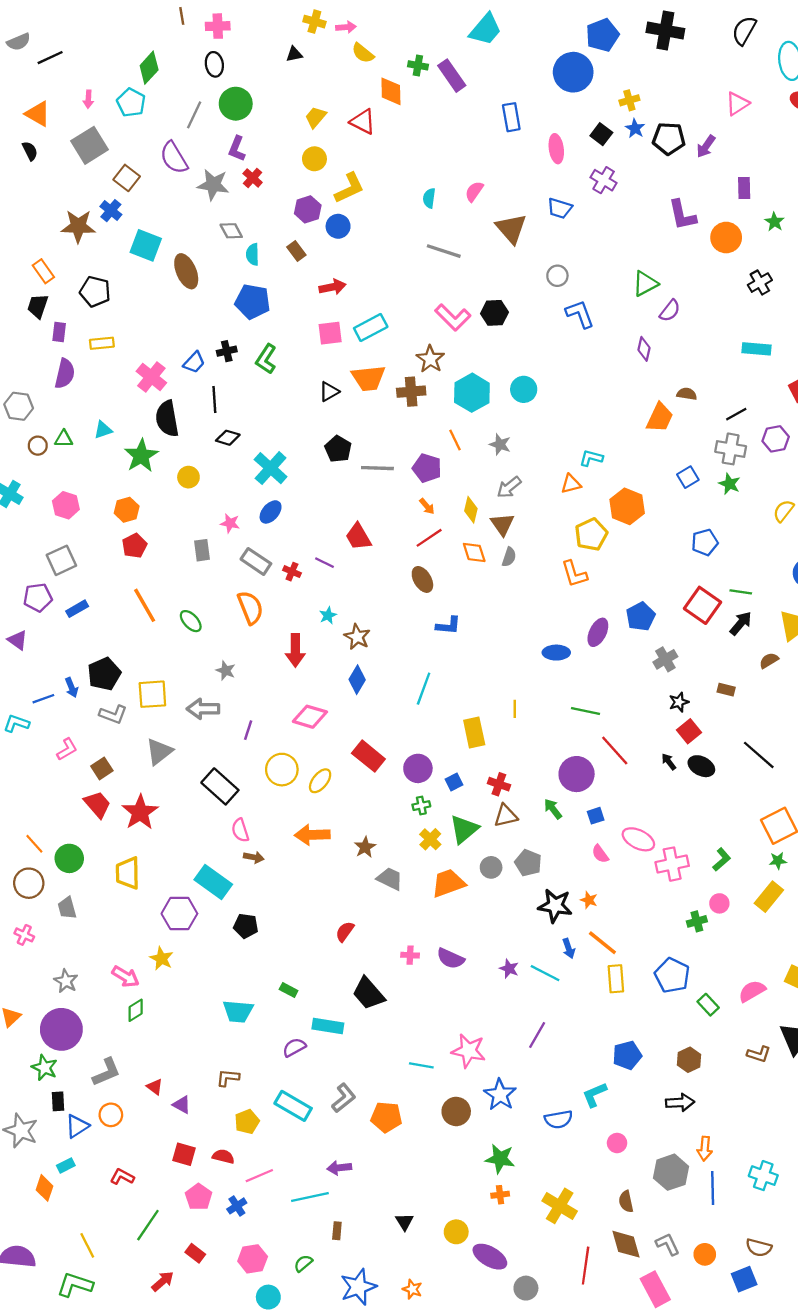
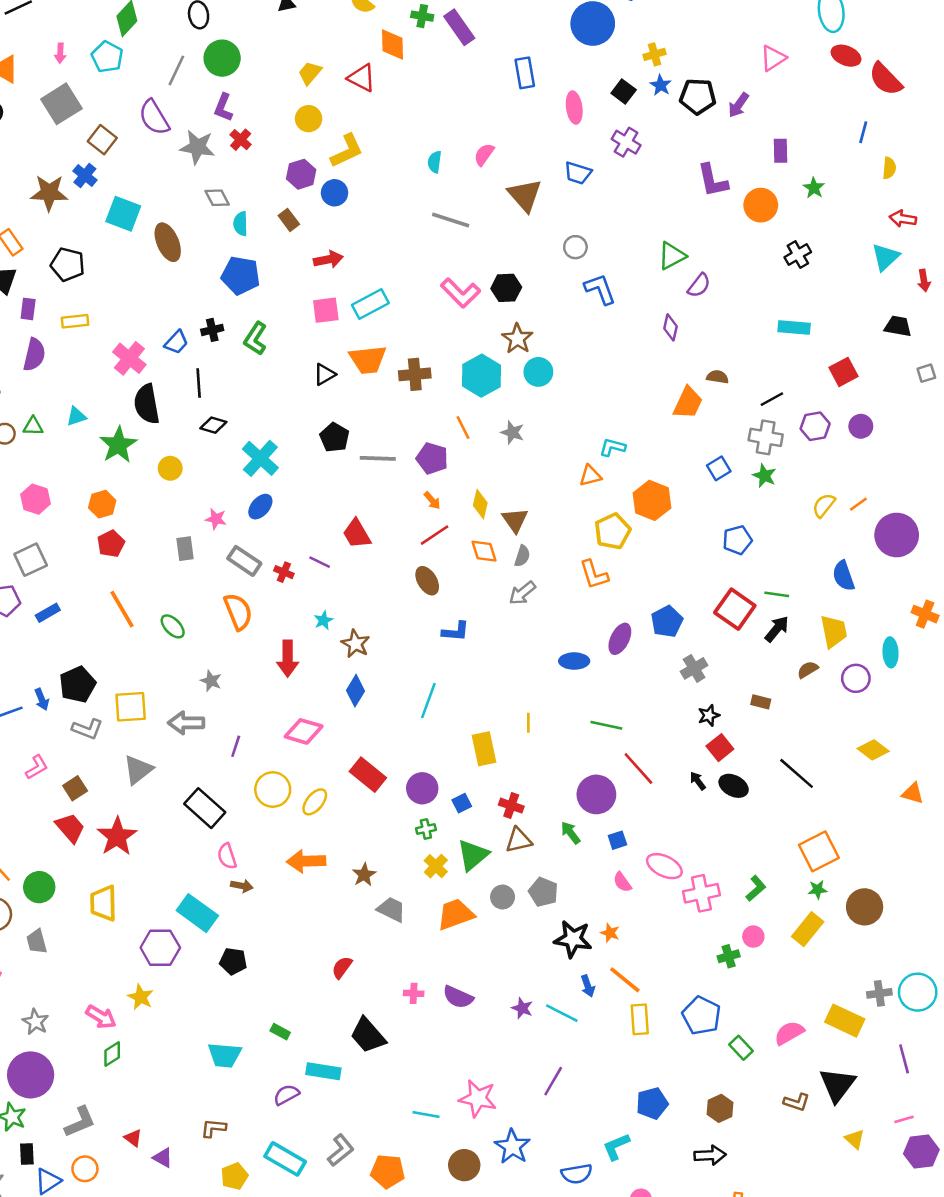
brown star: (430, 359) -> (517, 339), moved
gray arrow: (509, 487) -> (522, 593), moved

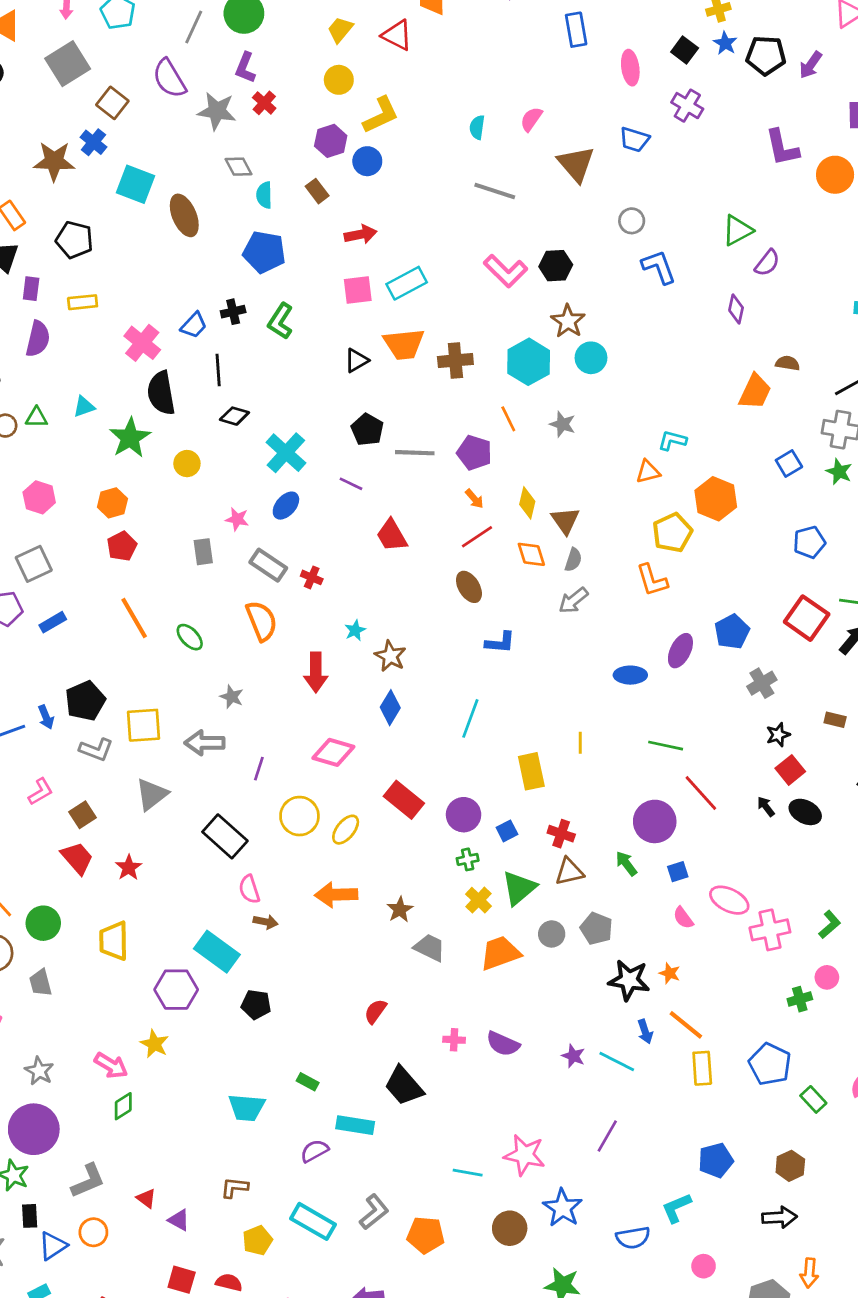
purple line: (320, 562) -> (351, 484), moved
red star: (117, 836) -> (129, 868), size x0.6

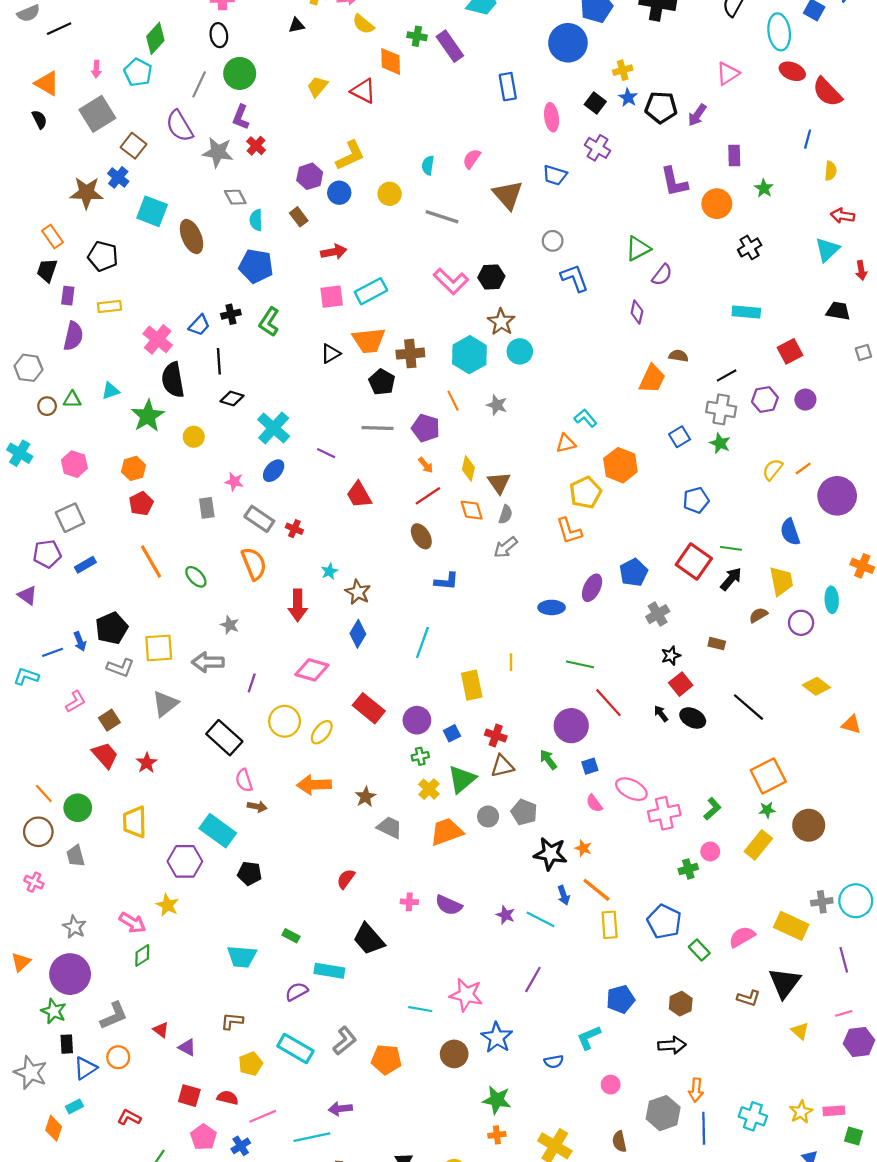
yellow circle: (339, 80) -> (390, 194), moved
black pentagon: (367, 430) -> (382, 382), moved
cyan L-shape: (672, 440) -> (585, 418), turned 35
blue semicircle: (633, 1238) -> (554, 1062), size x0.7

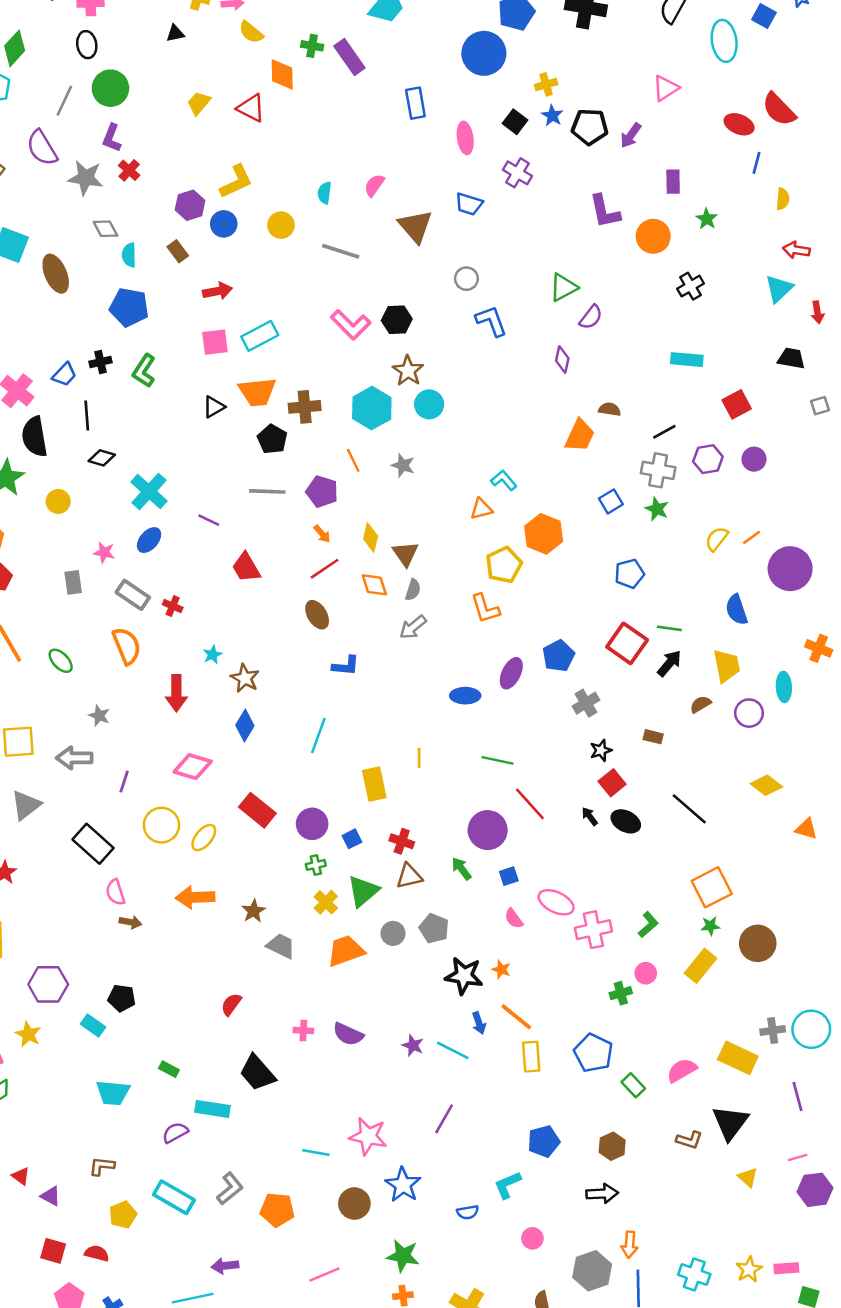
red ellipse: (792, 71) -> (739, 124), moved
cyan rectangle: (218, 831) -> (93, 1026), moved, size x0.6
pink line: (263, 1116) -> (325, 1274), moved

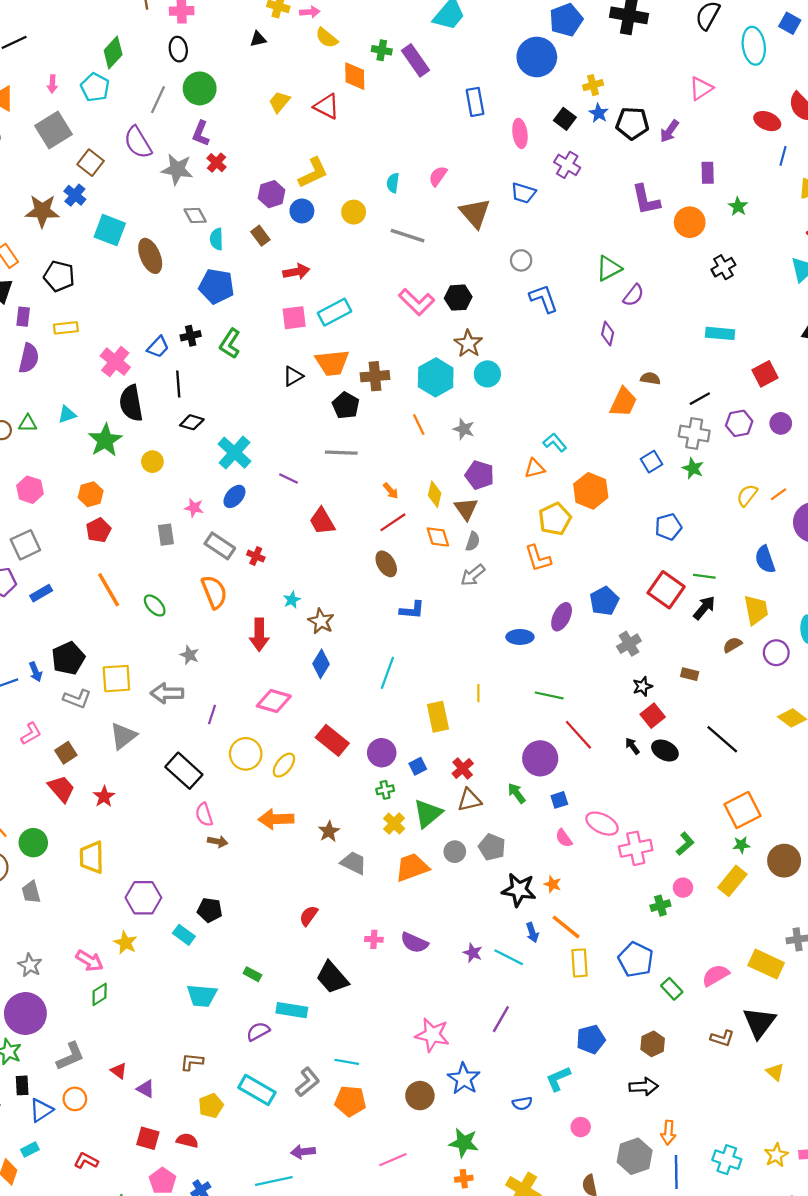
purple pentagon: (322, 491) -> (479, 475), moved
red cross: (402, 841) -> (463, 768), turned 30
cyan line: (316, 1152) -> (347, 1062), moved

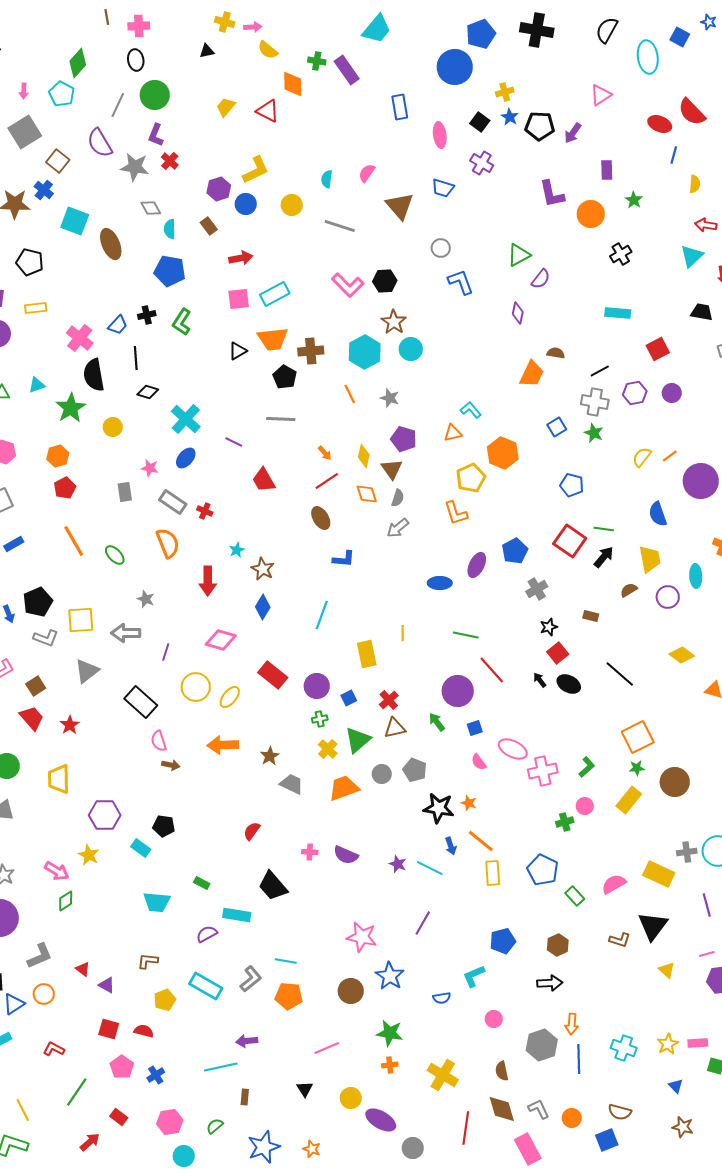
blue pentagon: (668, 527) -> (572, 485), turned 30

